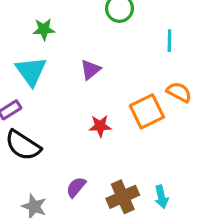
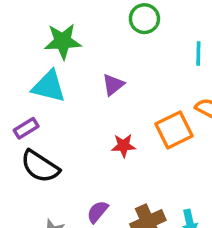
green star: (44, 29) -> (63, 41), size x1.5
cyan triangle: (31, 71) -> (49, 86), turned -40

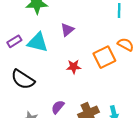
cyan triangle: (49, 86) -> (38, 42), moved
purple rectangle: (26, 128) -> (14, 41), moved

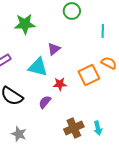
cyan triangle: (38, 42) -> (38, 67), moved
purple semicircle: (58, 107) -> (45, 102), moved

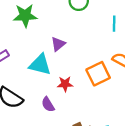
purple semicircle: (45, 102) -> (48, 104), turned -72

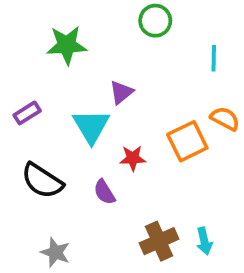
cyan triangle: (40, 65) -> (91, 126), turned 45

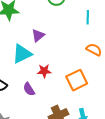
cyan triangle: (91, 126) -> (22, 54), turned 35
orange square: (187, 141) -> (77, 80), moved

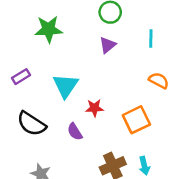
purple triangle: (38, 35) -> (108, 45), moved
cyan triangle: (22, 54) -> (66, 86), turned -30

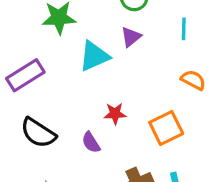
purple rectangle: (21, 77) -> (25, 75), size x1.6
cyan triangle: (66, 86) -> (94, 56), moved, turned 32

